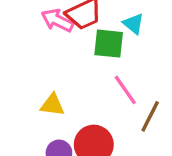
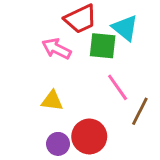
pink arrow: (57, 20) -> (57, 49), moved
cyan triangle: (133, 24) -> (125, 28), size x1.4

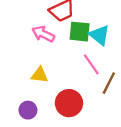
cyan triangle: (125, 28) -> (99, 35), moved
purple circle: (58, 144) -> (28, 110), moved

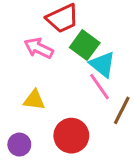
green square: (80, 32) -> (85, 45), turned 30
cyan triangle: (99, 35) -> (102, 64), moved

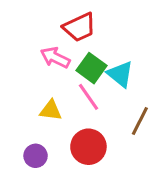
green square: (85, 45) -> (91, 68), moved
pink line: (100, 87) -> (88, 97), moved

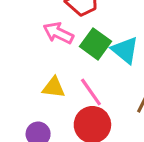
pink line: (88, 97) -> (91, 92), moved

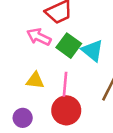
pink line: (91, 92) -> (65, 84), turned 40

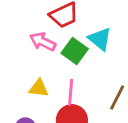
cyan triangle: (92, 51) -> (100, 39), moved

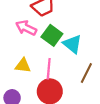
cyan triangle: (100, 39) -> (72, 44), moved

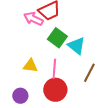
pink arrow: (26, 28) -> (33, 19), moved

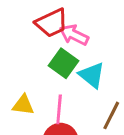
pink arrow: (33, 19) -> (74, 35), moved

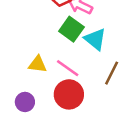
pink line: (59, 109) -> (68, 68), turned -60

